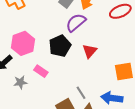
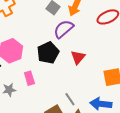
pink rectangle: (41, 71) -> (29, 78), turned 40

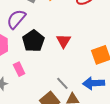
purple semicircle: (64, 29) -> (16, 19), moved

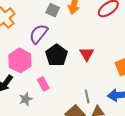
gray line: (62, 83) -> (87, 96), turned 32

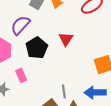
red triangle: (87, 54) -> (66, 39), moved

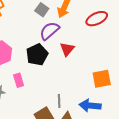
purple semicircle: (20, 25) -> (49, 31), moved

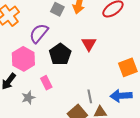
purple semicircle: (49, 31) -> (39, 33), moved

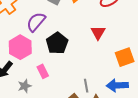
red triangle: (89, 44) -> (98, 33), moved

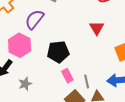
black pentagon: (57, 43) -> (58, 52), moved, turned 30
pink rectangle: (43, 71) -> (67, 76), moved

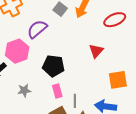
gray star: (25, 84) -> (24, 90), moved

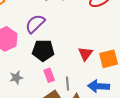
purple semicircle: (37, 29) -> (35, 24), moved
red triangle: (96, 51) -> (85, 54), moved

